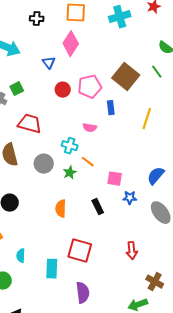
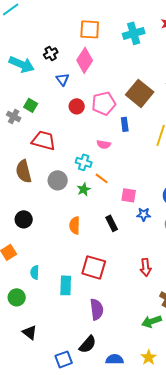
black cross: (37, 19) -> (51, 53), moved, turned -32
green square: (17, 89) -> (31, 105), turned -32

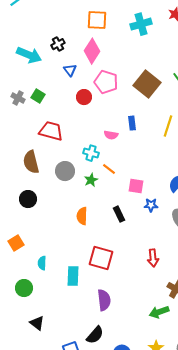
pink pentagon: (104, 103) -> (106, 82), moved, turned 30
gray cross: (14, 116) -> (18, 98), moved
blue rectangle: (125, 124) -> (132, 123), moved
black circle: (24, 219) -> (28, 199), moved

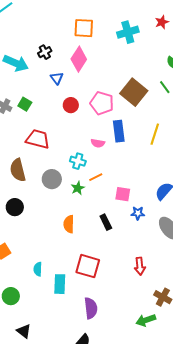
pink pentagon: (106, 82) -> (102, 103), moved
blue rectangle: (132, 123) -> (119, 131), size x1.5
orange line: (109, 169) -> (96, 177), turned -64
cyan semicircle: (42, 263) -> (38, 269), moved

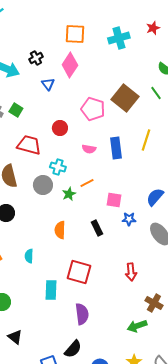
red circle: (71, 105) -> (60, 128), moved
blue rectangle: (119, 131) -> (116, 148), moved
cyan cross: (78, 161) -> (58, 167), moved
cyan semicircle: (38, 269) -> (29, 256), moved

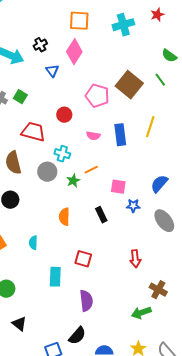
red square: (79, 272) -> (83, 259), size x0.7

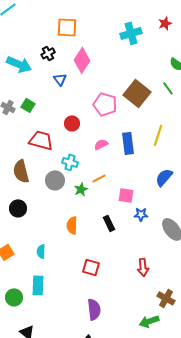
orange square: (79, 21) -> (67, 27), moved
pink semicircle: (93, 136) -> (101, 144), turned 144
blue semicircle: (159, 184) -> (164, 177), moved
cyan rectangle: (55, 277) -> (38, 285), moved

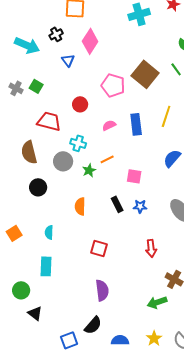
black circle: (18, 208) -> (38, 187), moved
blue star: (141, 214) -> (140, 206), moved
green circle: (14, 297) -> (21, 290), moved

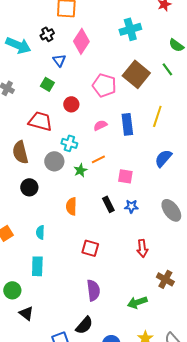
cyan cross: (139, 14) -> (130, 29), moved
green square: (36, 86) -> (47, 84), moved
green arrow: (157, 302) -> (137, 302), moved

